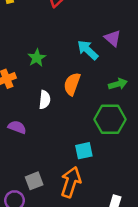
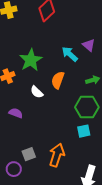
green star: (37, 58) -> (31, 60), size x1.6
white semicircle: (45, 100) -> (37, 92), turned 128
cyan square: (84, 151) -> (84, 131), moved

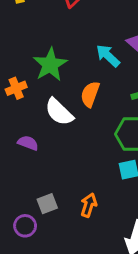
white semicircle: (37, 92) -> (59, 112), size x1.5
orange arrow: (57, 155) -> (89, 205), size x0.7

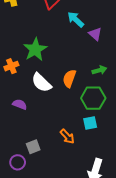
cyan arrow: (108, 56) -> (76, 19), moved
orange semicircle: (90, 94) -> (69, 78), moved
orange arrow: (89, 205) -> (67, 136), moved, turned 119

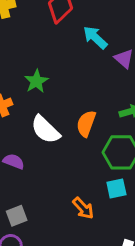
green star: (35, 49) -> (36, 81), size x0.7
gray square: (33, 147) -> (17, 216), moved

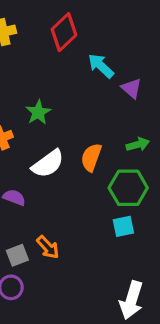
white semicircle: (45, 130) -> (48, 164), turned -80
orange arrow: (83, 208) -> (48, 247), moved

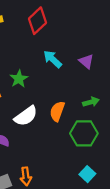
cyan arrow: (101, 66) -> (53, 59), moved
cyan square: (123, 226) -> (87, 174), moved, turned -35
orange arrow: (48, 247) -> (26, 176), turned 36

